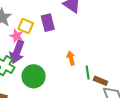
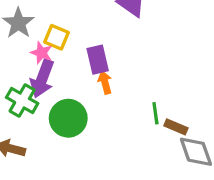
purple rectangle: (48, 23) -> (98, 60), moved
orange arrow: (71, 58) -> (105, 82), moved

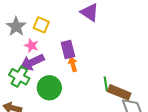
yellow square: (57, 37) -> (41, 25), moved
purple arrow: (42, 79) -> (32, 62), turned 45
brown rectangle: (176, 127) -> (119, 92), size x1.5

